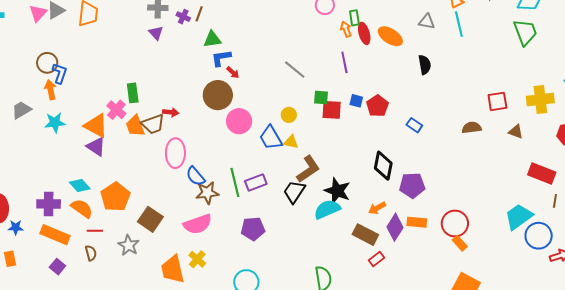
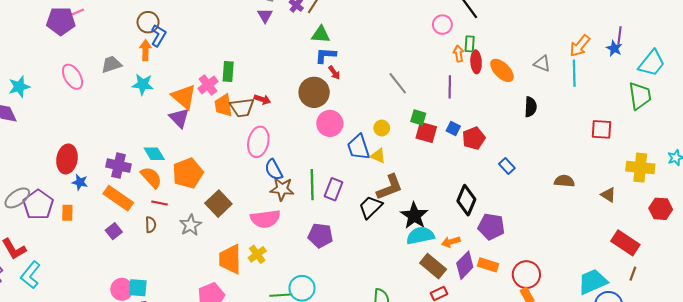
red square: (497, 101) -> (601, 129), moved
purple rectangle: (256, 182) -> (333, 189), turned -60
cyan semicircle: (327, 209) -> (420, 236), moved

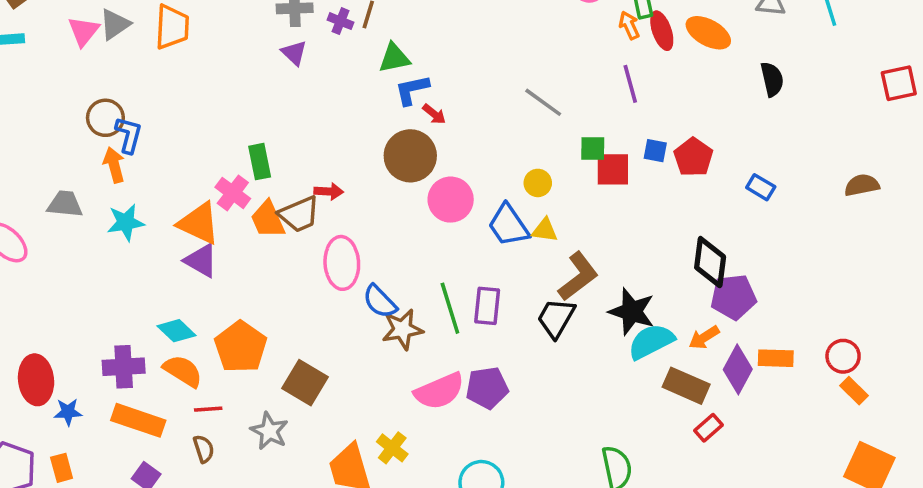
gray trapezoid: (111, 64) -> (65, 204), turned 40
pink semicircle: (265, 219) -> (439, 391), moved
purple pentagon: (491, 227) -> (733, 297), moved
red circle: (526, 275) -> (843, 356), size x0.7

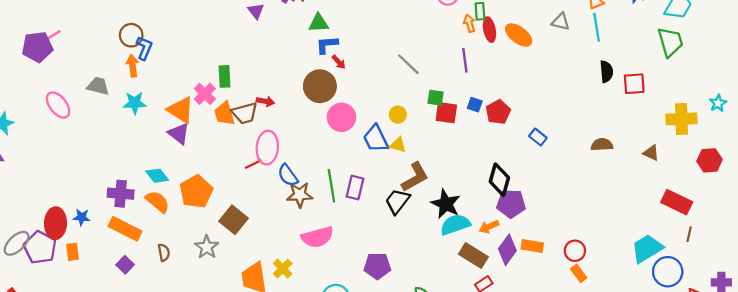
black semicircle: (772, 79) -> (606, 72), moved
red ellipse: (36, 380) -> (55, 223), moved
purple pentagon: (487, 388) -> (377, 266), moved
red line: (208, 409) -> (253, 164), moved, turned -30

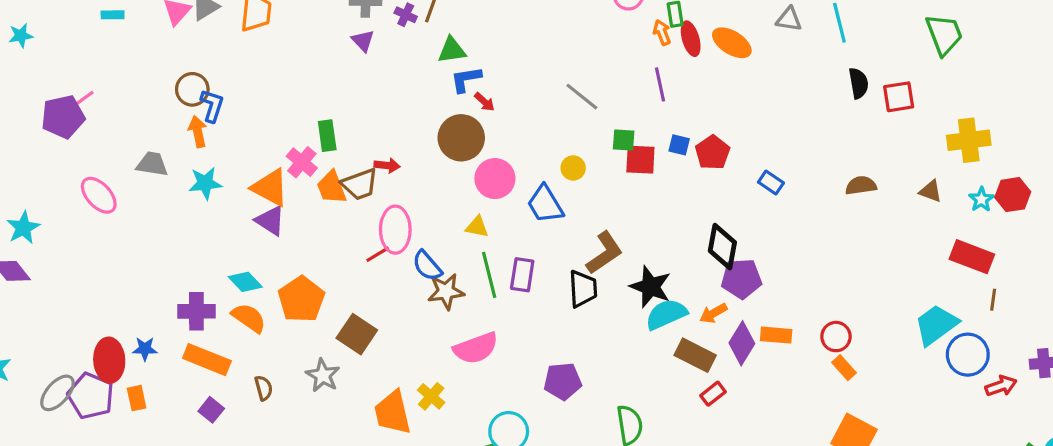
cyan star: (718, 103) -> (981, 199), moved
yellow triangle: (398, 145) -> (477, 227), moved
black trapezoid: (397, 201) -> (583, 289), turned 144

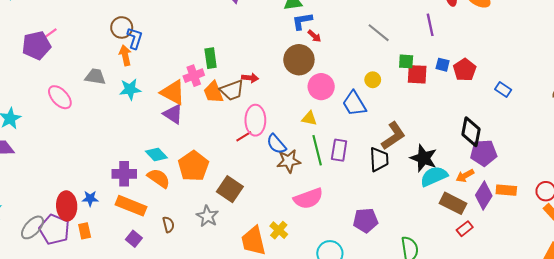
pink cross: (302, 162) -> (194, 76), turned 30

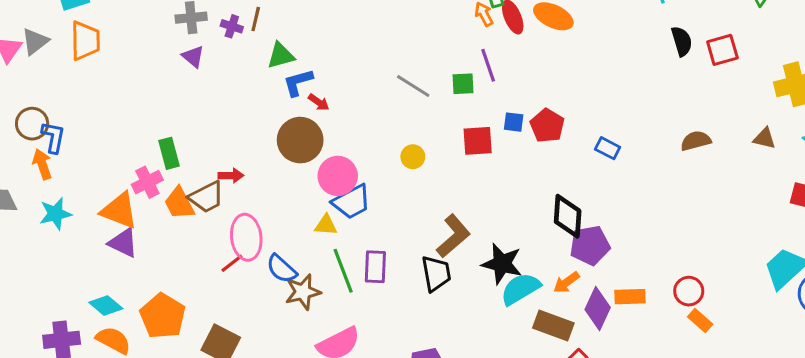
green square: (406, 61) -> (463, 84), moved
blue trapezoid: (354, 104) -> (352, 202), moved, turned -80

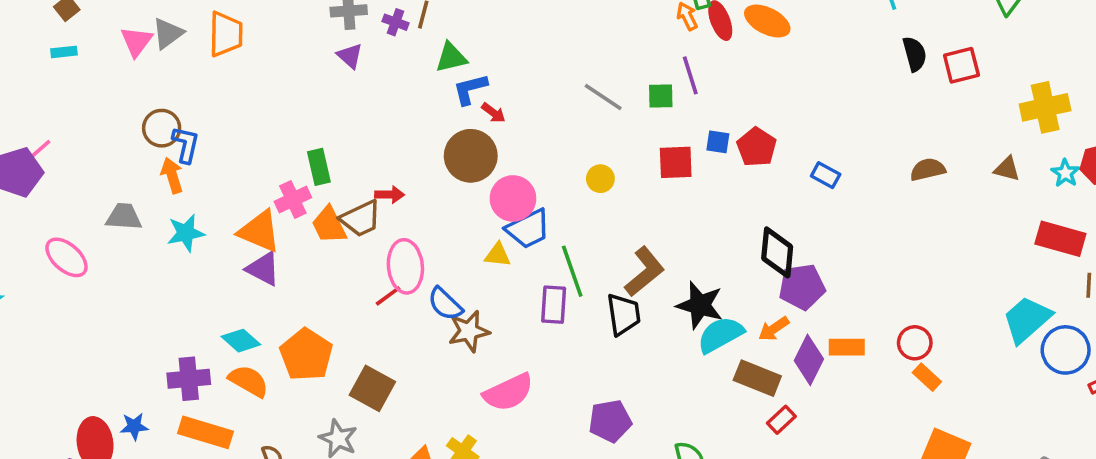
green line: (343, 271) -> (572, 271), moved

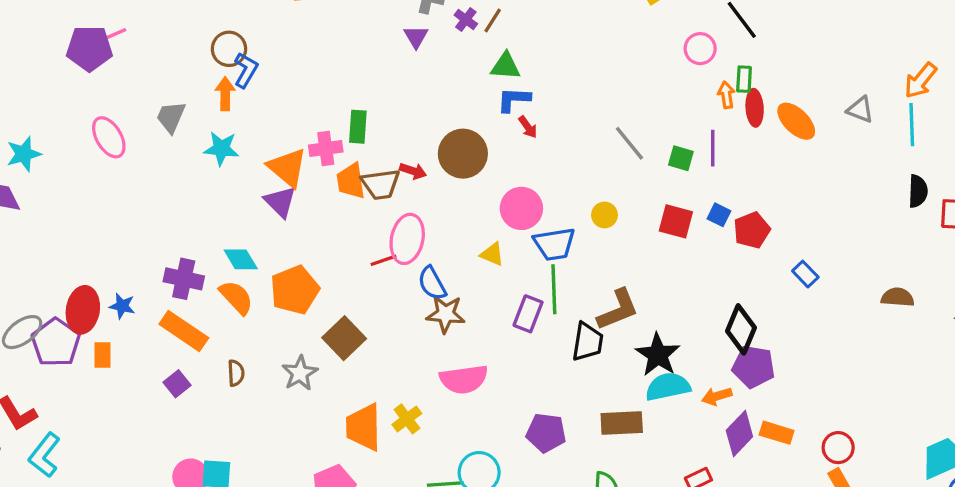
brown circle: (471, 156) -> (463, 154), moved
gray trapezoid: (124, 217) -> (171, 117), turned -88
blue trapezoid: (528, 229) -> (554, 244), moved
brown rectangle: (757, 378) -> (622, 423), moved, turned -42

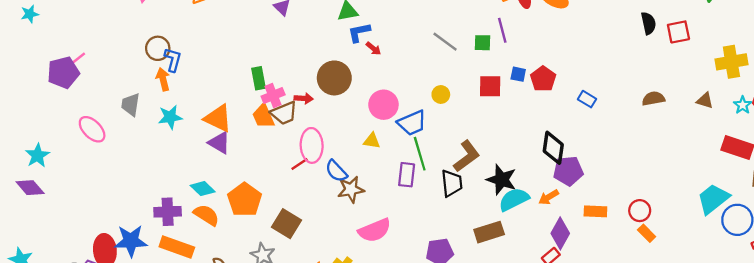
pink cross: (326, 148) -> (273, 95), moved
blue star: (122, 306) -> (131, 241), size x1.8
purple diamond: (739, 433) -> (560, 233), moved

